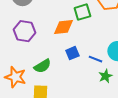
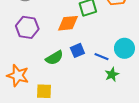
green semicircle: (42, 66) -> (54, 58), moved

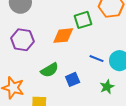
blue square: (77, 50) -> (73, 79), moved
blue line: (101, 57) -> (97, 59), moved

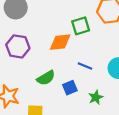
blue line: (97, 59) -> (85, 66), moved
green star: (107, 87) -> (96, 97), moved

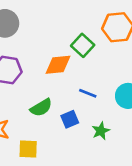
green square: (81, 26) -> (83, 45), turned -30

